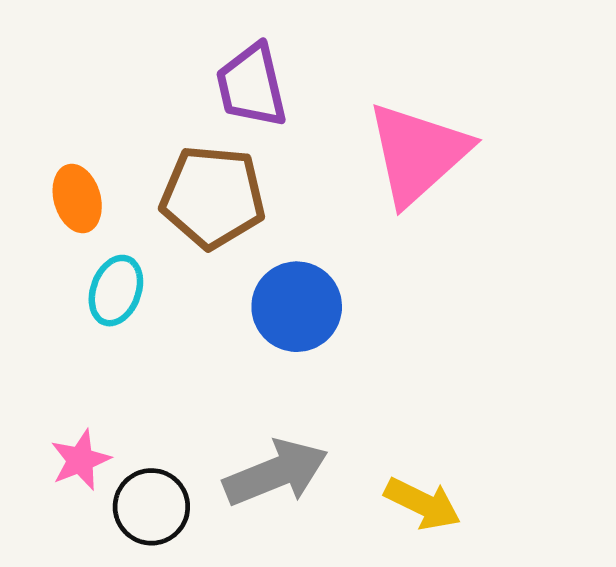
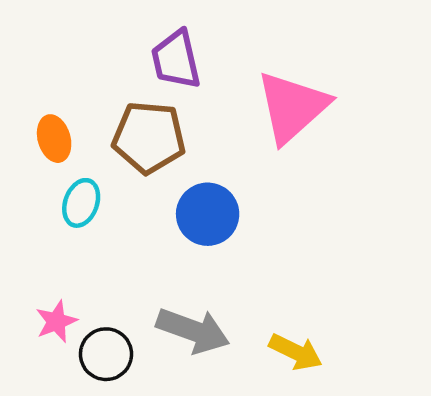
gray arrow: (276, 473) -> (193, 330), turned 42

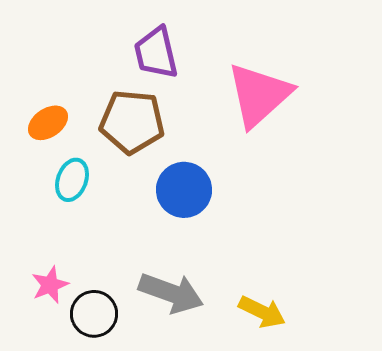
orange ellipse: (54, 139) -> (48, 123), turned 72

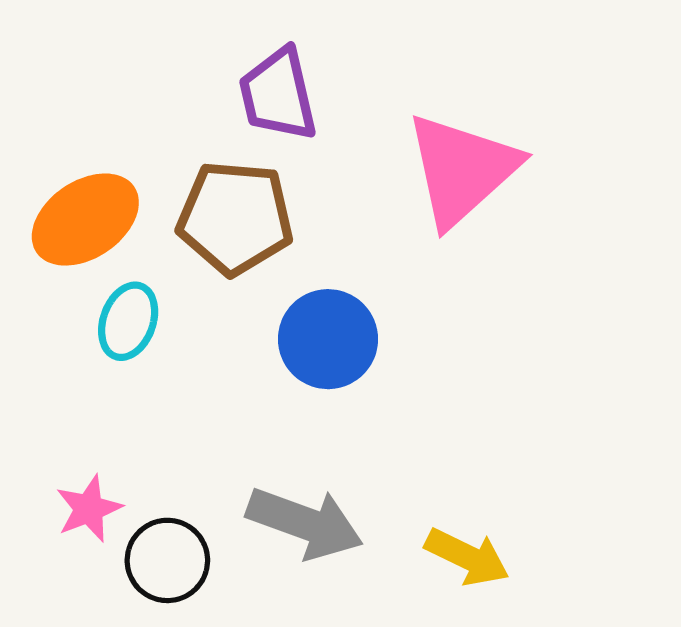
orange ellipse: (48, 123) -> (85, 220), size x1.5

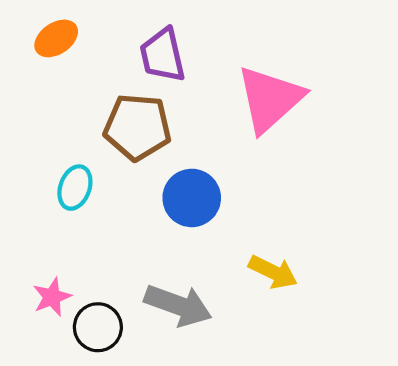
orange ellipse: (85, 220) -> (56, 38), moved, size x0.7
yellow arrow: (467, 557) -> (273, 272), moved

